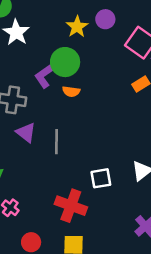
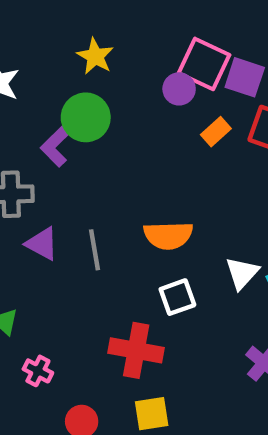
purple circle: (105, 19) -> (179, 89), moved
orange semicircle: (71, 91) -> (168, 235), moved, size x1.6

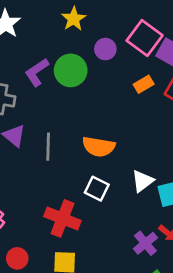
purple circle: (179, 89) -> (105, 49), moved
green circle: (86, 117) -> (71, 70), moved
white square: (177, 297) -> (97, 189), turned 35

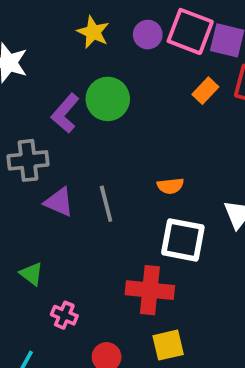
purple circle: (105, 49) -> (148, 35), moved
orange semicircle: (99, 147) -> (170, 186), size x0.6
white square: (97, 189) -> (183, 240), size x1.4

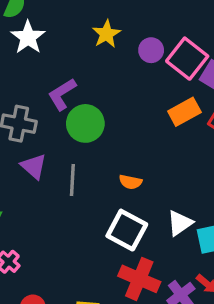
orange rectangle: (205, 91) -> (184, 112), size x1.4
green circle: (108, 99) -> (85, 123), moved
red cross: (150, 290) -> (139, 279), moved

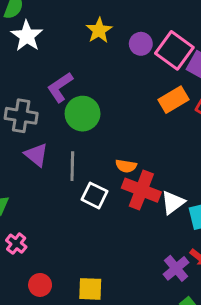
white square: (127, 230) -> (94, 195), moved, size x0.7
red cross: (139, 279) -> (141, 190), moved

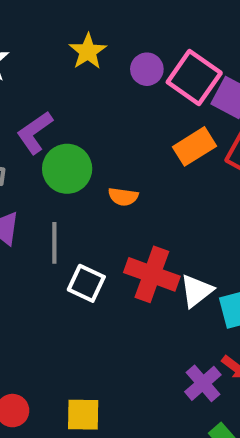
orange semicircle: (126, 166) -> (123, 197), moved

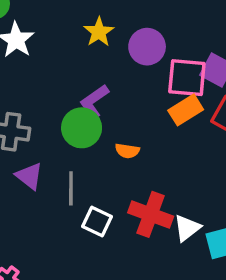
purple circle: (147, 69) -> (147, 47), size x1.4
pink square: (194, 77) -> (187, 78), moved, turned -30
purple L-shape: (35, 132) -> (94, 102), moved

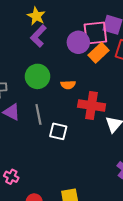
purple circle: (147, 47) -> (78, 42), moved
purple L-shape: (94, 102) -> (38, 36), moved
red cross: (151, 214) -> (92, 106), moved

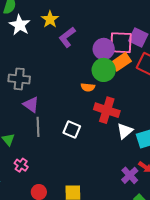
yellow star: (36, 16) -> (50, 19), moved
green circle: (38, 76) -> (104, 70), moved
gray line: (38, 114) -> (38, 127), moved

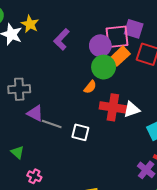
yellow star: (50, 19) -> (30, 24), moved
orange semicircle: (88, 87) -> (90, 87), turned -48
gray line: (38, 127) -> (52, 124), moved, turned -60
white triangle: (125, 131) -> (132, 110), moved, turned 30

